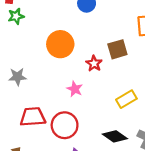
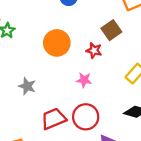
gray star: (18, 77) -> (27, 86), turned -30

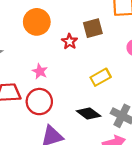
pink star: (84, 80) -> (40, 71), moved

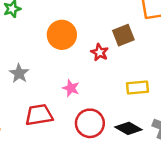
yellow rectangle: (101, 77) -> (137, 88), turned 30
red circle: (39, 102) -> (90, 123), moved

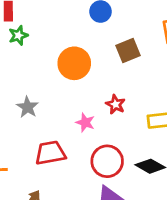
brown square: (123, 35) -> (128, 51), moved
red star: (100, 52) -> (116, 104), moved

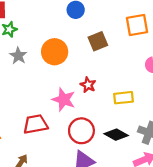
gray star: (27, 107) -> (18, 56), moved
pink star: (85, 122) -> (64, 100), size x1.5

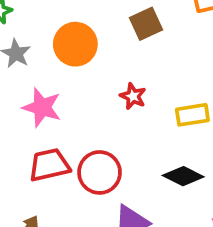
pink star: (64, 100) -> (42, 107), moved
red circle: (81, 131) -> (100, 172), moved

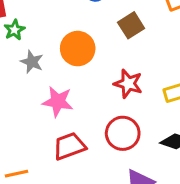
red star: (133, 96) -> (128, 84), size x1.4
red circle: (100, 172) -> (123, 133), moved

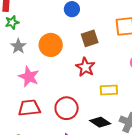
red star: (128, 84) -> (85, 67), moved

